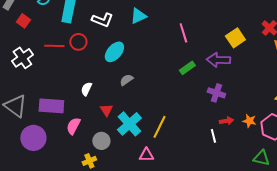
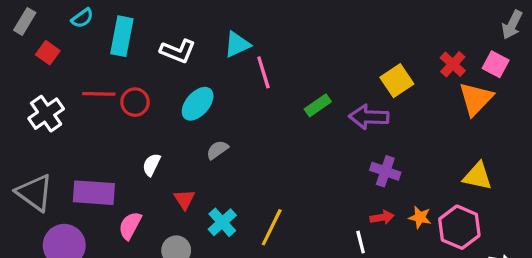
pink line: (183, 33) -> (263, 72), moved
red circle: (78, 42) -> (135, 102), moved
green rectangle: (187, 68) -> (318, 105), moved
purple cross: (216, 93) -> (385, 171), moved
cyan cross: (129, 124) -> (222, 222), size x0.7

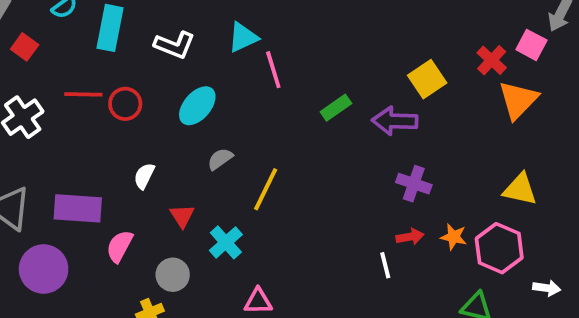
pink square: (496, 64) -> (531, 45), moved
yellow line: (272, 227) -> (266, 189), moved

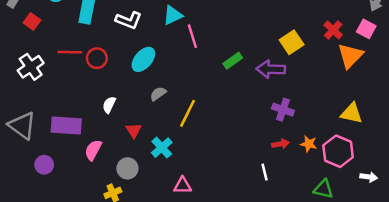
pink square: (531, 45) -> (366, 29), moved
white line: (385, 265) -> (265, 172), moved
purple circle: (44, 269) -> (44, 165), size x0.6

